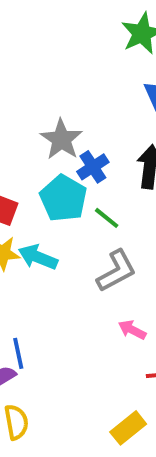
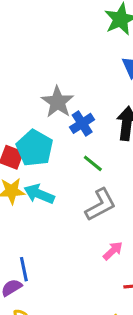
cyan pentagon: (63, 198) -> (35, 148), moved
pink arrow: (132, 330) -> (113, 251), turned 110

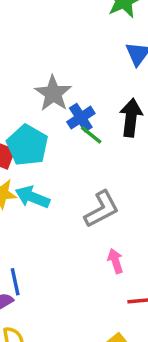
green line: (93, 163) -> (91, 135), moved
pink arrow: (113, 251) -> (115, 261), turned -65

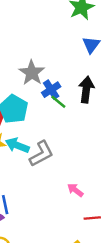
gray L-shape: (102, 209) -> (41, 154), moved
pink arrow: (115, 261) -> (75, 190), turned -35

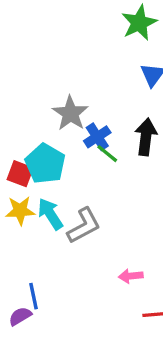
cyan arrow: (17, 145) -> (50, 214), turned 35
pink arrow: (75, 190) -> (131, 276), turned -42

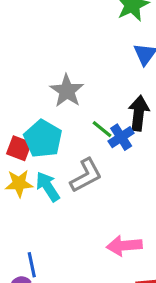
blue cross: (97, 137) -> (121, 137), moved
gray L-shape: (84, 226) -> (86, 175), moved
pink arrow: (131, 276) -> (124, 246), size x1.5

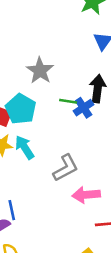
green line: (102, 129) -> (68, 101), turned -30
gray L-shape: (86, 175) -> (66, 168), moved

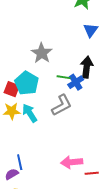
gray L-shape: (66, 168) -> (62, 105), moved
pink arrow: (86, 195) -> (72, 162), moved

